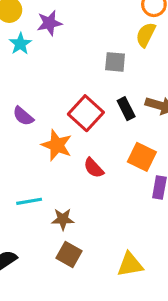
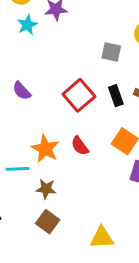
orange star: (57, 145) -> (45, 149), moved

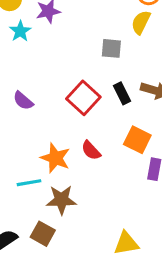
brown star: (46, 189) -> (61, 200), size x1.4
brown square: (48, 222) -> (43, 234), moved

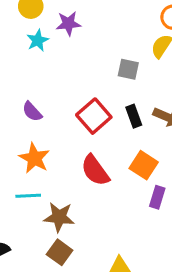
red semicircle: (91, 150) -> (95, 170), size x1.5
orange star: (55, 158) -> (34, 158), moved
brown square: (43, 234) -> (60, 252), moved

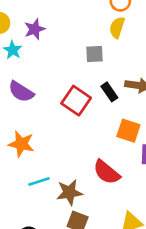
purple semicircle: (32, 112) -> (21, 92), moved, size x1.4
orange star: (34, 158) -> (21, 144), moved
red semicircle: (95, 170) -> (107, 172), moved

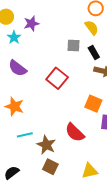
yellow semicircle: (117, 27) -> (92, 28), turned 119
black rectangle: (109, 92) -> (94, 52), moved
brown star: (69, 192) -> (46, 145), turned 30

